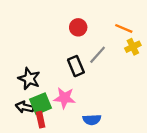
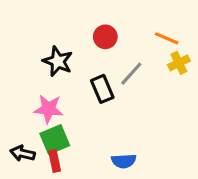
black star: (29, 79) -> (58, 61), moved
pink star: (64, 98) -> (49, 109), moved
black arrow: (25, 107) -> (22, 153), moved

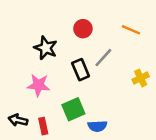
yellow cross: (179, 63) -> (141, 78), moved
green square: (55, 140) -> (73, 109), moved

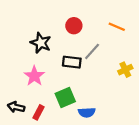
black rectangle: (81, 70) -> (72, 62), turned -60
pink star: (38, 85) -> (34, 76), turned 30
red rectangle: (43, 126) -> (39, 112), turned 40

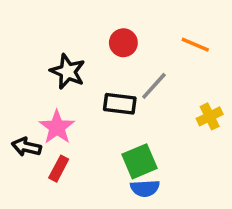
green square: (65, 97) -> (140, 161), moved
black arrow: (16, 107) -> (26, 147), moved
red rectangle: (39, 112) -> (59, 169), moved

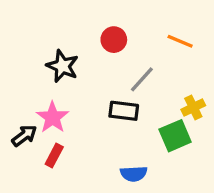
black rectangle: (120, 104) -> (124, 111), moved
black arrow: (26, 147) -> (24, 136), turned 130
green square: (140, 161) -> (175, 136), moved

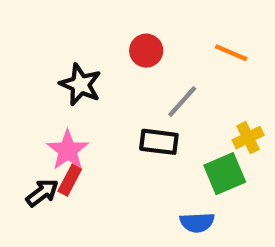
black arrow: (24, 136) -> (42, 193), moved
red rectangle: (54, 156) -> (70, 180), moved
blue semicircle: (134, 174) -> (197, 222), moved

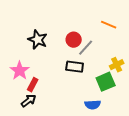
red circle: (146, 51) -> (74, 40), moved
pink star: (68, 150) -> (20, 71), moved
black arrow: (42, 193) -> (29, 101), moved

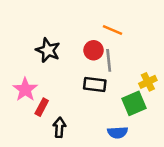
orange line: (109, 25) -> (112, 30), moved
gray line: (86, 48) -> (109, 60), turned -48
black arrow: (29, 101) -> (59, 127), moved, turned -49

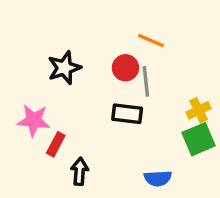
black star: (48, 50) -> (64, 68), turned 30
pink star: (25, 89) -> (34, 120), turned -30
green square: (134, 103) -> (199, 139), moved

